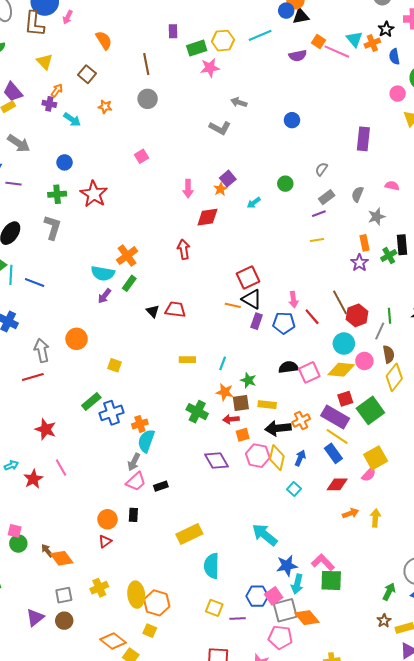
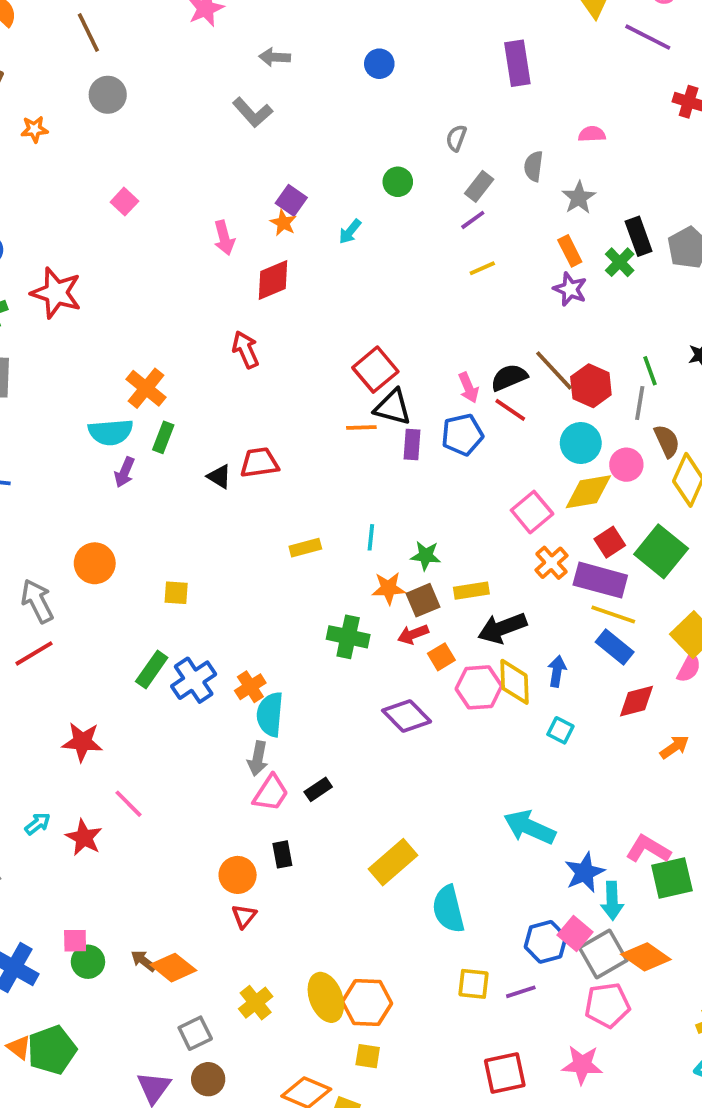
gray L-shape: (220, 128) -> (253, 112), turned 35
black semicircle: (288, 367) -> (509, 377), moved
orange cross: (301, 420) -> (552, 563), moved

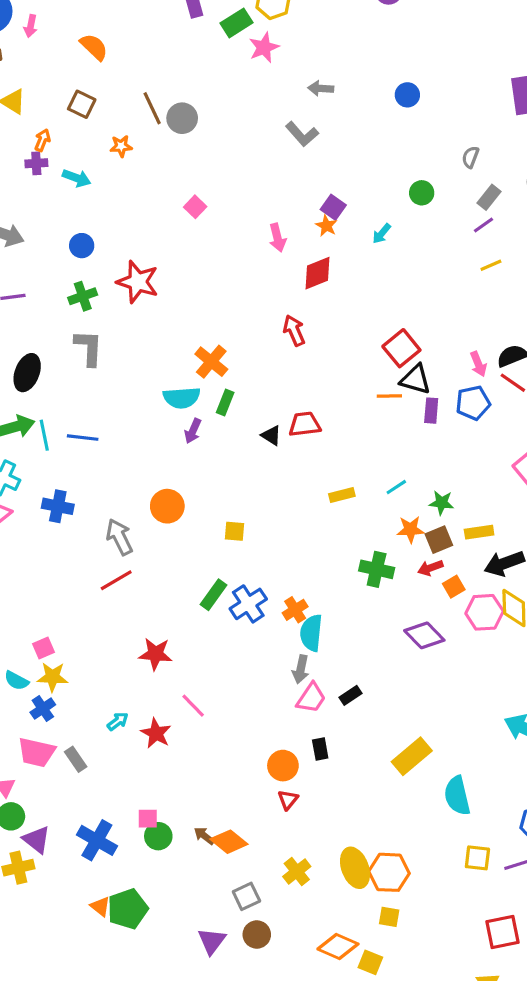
brown line: (88, 32) -> (152, 108), moved
cyan line: (371, 537) -> (396, 487), turned 50

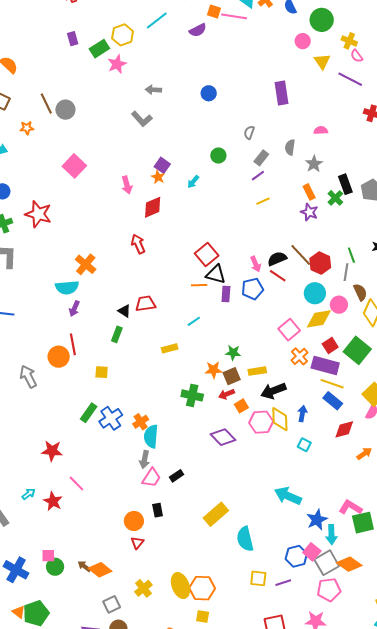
pink square: (195, 207) -> (74, 166), size x1.6
green rectangle: (225, 402) -> (117, 334), moved
cyan line: (396, 487) -> (194, 321), moved
red line: (116, 580) -> (73, 344), moved, turned -70

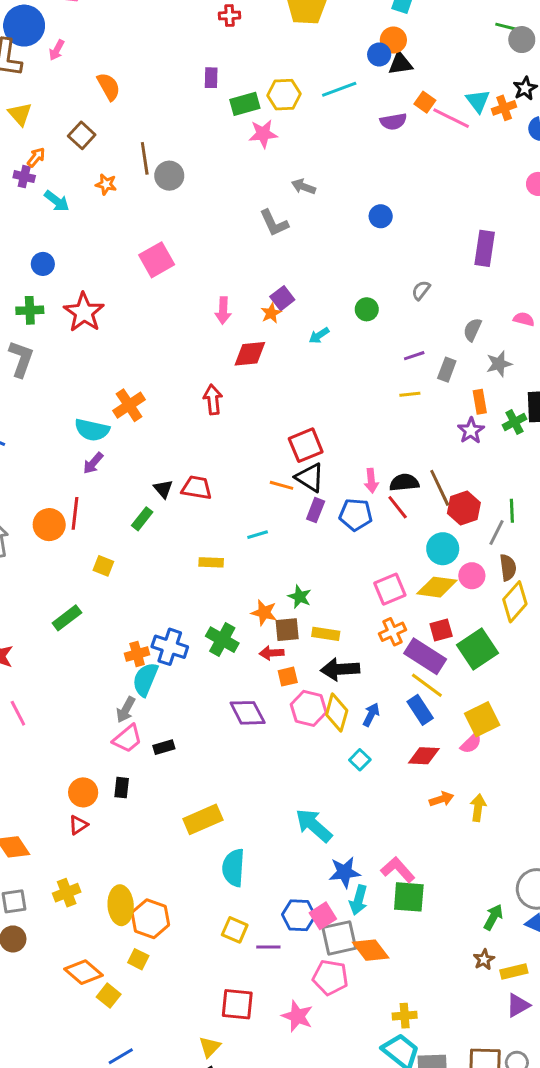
gray rectangle: (261, 158) -> (447, 370), moved, turned -35
blue cross: (111, 418) -> (170, 647), moved, turned 35

